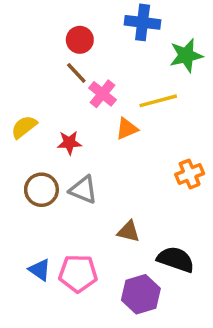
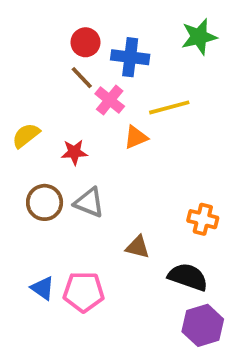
blue cross: (143, 22) -> (130, 57), moved
green star: (186, 55) -> (199, 37), moved
orange cross: (190, 174) -> (203, 219), moved, turned 36
purple hexagon: (141, 294) -> (203, 325), moved

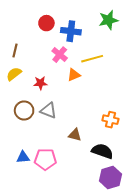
brown line: (82, 78) -> (15, 51), moved, turned 56
blue triangle: (43, 288) -> (23, 157), turned -40

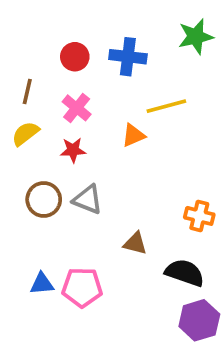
red circle: (46, 23) -> (75, 57), moved
pink cross: (60, 55) -> (77, 108), moved

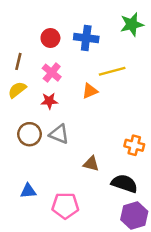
pink pentagon: (82, 287) -> (65, 206), moved

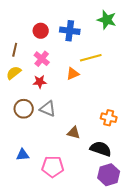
green star: (132, 24) -> (107, 20), turned 30

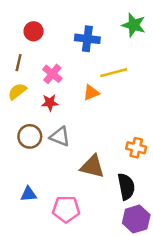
red circle: (41, 31) -> (34, 31), moved
brown triangle: (74, 133) -> (92, 166), size x1.5
black semicircle: (101, 149) -> (126, 187), turned 60

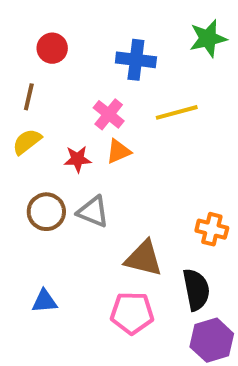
green star: (134, 25) -> (208, 38), turned -30
pink cross: (52, 74) -> (109, 114), moved
orange triangle: (91, 93) -> (118, 151), moved
pink pentagon: (66, 209) -> (132, 313), moved

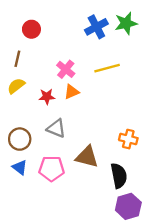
blue cross: (136, 60) -> (96, 27), moved, turned -35
brown circle: (46, 212) -> (20, 139), moved
blue triangle: (44, 301) -> (20, 167), moved, turned 42
pink pentagon: (132, 313) -> (52, 169), moved

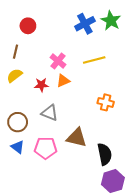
green star: (126, 23) -> (111, 21), turned -30
orange cross: (128, 139) -> (106, 102), moved

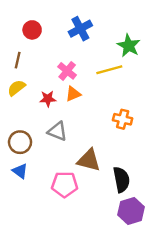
green star: (111, 21) -> (129, 46), moved
blue cross: (85, 24) -> (80, 29), moved
pink pentagon: (46, 148) -> (65, 184), moved

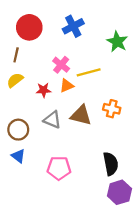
red circle: (32, 30) -> (29, 27), size x1.5
yellow line: (109, 70) -> (89, 72), moved
brown triangle: (89, 160) -> (81, 115), moved

